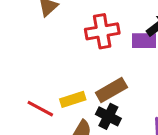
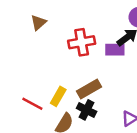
yellow rectangle: (73, 99) -> (58, 96), turned -42

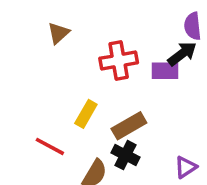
yellow rectangle: (58, 96) -> (86, 114), moved

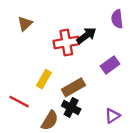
black arrow: (182, 54) -> (86, 35), moved
purple rectangle: (165, 71) -> (110, 65), moved, turned -36

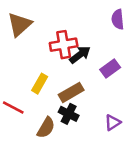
brown triangle: (25, 24) -> (20, 24), size x1.5
black arrow: (86, 35) -> (80, 55), moved

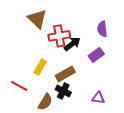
purple semicircle: (118, 19) -> (102, 29), moved
brown triangle: (20, 24) -> (37, 19), moved, turned -35
purple triangle: (113, 123) -> (98, 98), turned 40

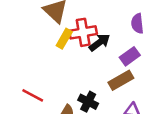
yellow rectangle: (40, 67) -> (64, 39), moved
brown rectangle: (65, 74) -> (121, 80), moved

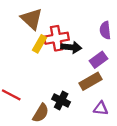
black arrow: (100, 42) -> (71, 47), turned 42

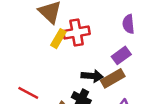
black arrow: (71, 47) -> (92, 76), moved

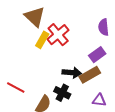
red cross: (77, 33) -> (58, 35), turned -30

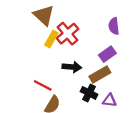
black arrow: (72, 73) -> (72, 67), moved
red line: (16, 87) -> (43, 85), moved
black cross: (62, 93) -> (89, 93), moved

